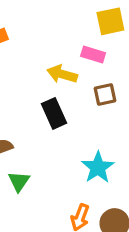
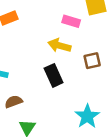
pink rectangle: (93, 54) -> (71, 21), moved

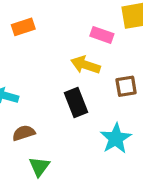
cyan star: (87, 116) -> (116, 138), moved

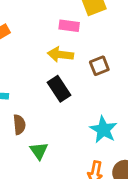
brown semicircle: (24, 133) -> (19, 125), turned 114
cyan star: (116, 138) -> (103, 130), moved

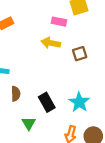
black rectangle: (59, 89) -> (47, 102), moved
green triangle: (39, 151) -> (29, 123), moved

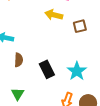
green triangle: (29, 123) -> (18, 94), moved

